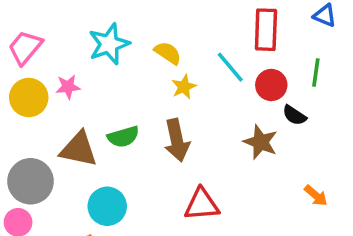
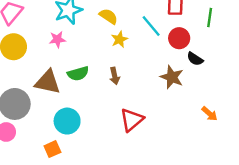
green line: (316, 73) -> (210, 17), moved
pink star: (68, 87) -> (57, 39), moved
brown arrow: (177, 140) -> (115, 76), size x0.6
red triangle: (202, 204) -> (132, 120), turned -35

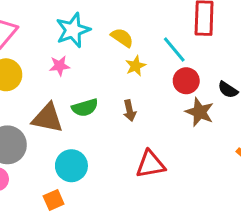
red circle: (179, 38) -> (186, 81), moved
red triangle: (132, 120) -> (150, 164), turned 30

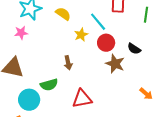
yellow star: (136, 66) -> (81, 35), moved
green semicircle: (85, 108) -> (49, 85), moved

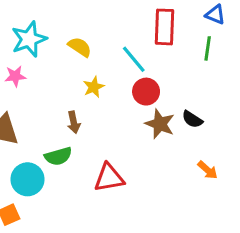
yellow star: (81, 35) -> (94, 87), moved
black semicircle: (134, 49) -> (192, 119), moved
brown arrow: (68, 63) -> (74, 122), moved

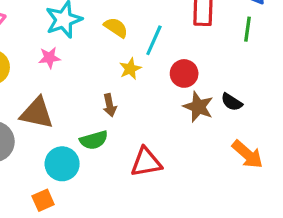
cyan line: (134, 59) -> (154, 40), moved, turned 64
orange arrow: (208, 170) -> (247, 154), size x1.5

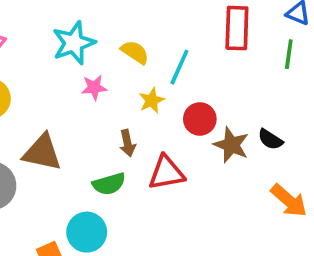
pink star: (49, 58) -> (94, 87), moved
red circle: (184, 73) -> (200, 119), moved
red triangle: (146, 162) -> (166, 173), moved
cyan circle: (62, 164) -> (87, 232), moved

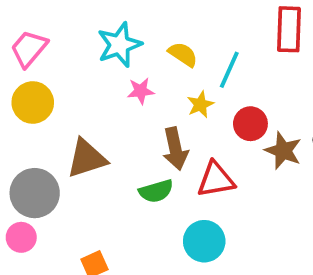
brown arrow: (127, 143) -> (175, 149), size x1.5
brown triangle: (42, 152) -> (87, 158), turned -30
cyan circle: (87, 232) -> (204, 241), moved

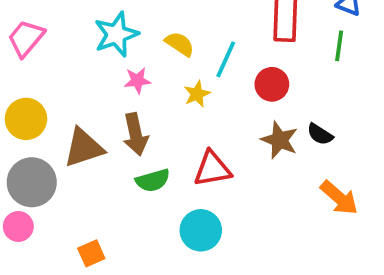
yellow circle: (33, 102) -> (26, 119), moved
red circle: (250, 124) -> (272, 84), moved
brown arrow: (175, 149) -> (135, 134), moved

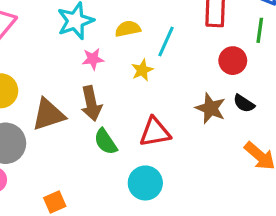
yellow semicircle: (180, 44) -> (128, 29), turned -45
red circle: (272, 84) -> (233, 61), moved
green semicircle: (153, 180) -> (106, 142), turned 72

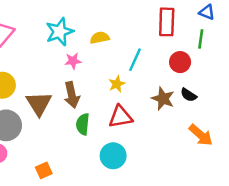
cyan line: (166, 41) -> (135, 60), moved
yellow star: (142, 70) -> (117, 84), moved
brown triangle: (48, 115) -> (39, 103), turned -44
green semicircle: (106, 142) -> (83, 124), turned 40

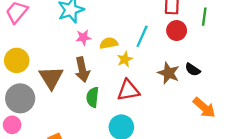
yellow semicircle: (100, 38) -> (109, 43), moved
red circle: (180, 62) -> (177, 31), moved

